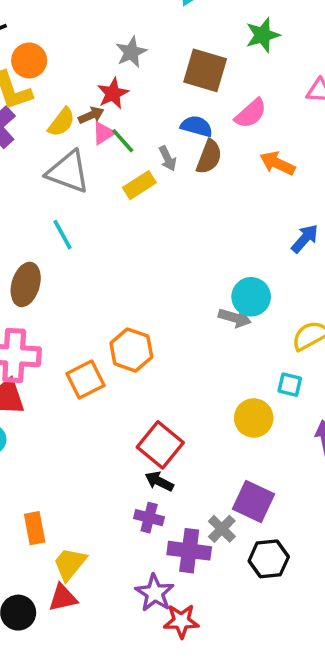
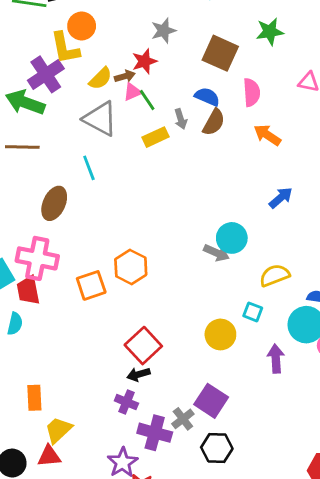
pink semicircle: (251, 113) -> (252, 92), turned -60
black arrow: (159, 481) -> (138, 374), turned -50

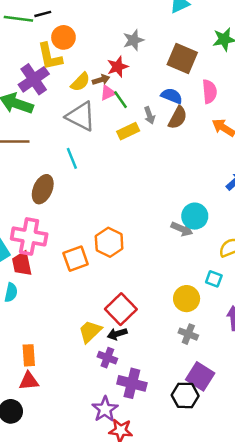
purple square: (211, 401) -> (200, 376), moved
gray cross: (183, 419) -> (188, 334), moved, turned -30
yellow trapezoid: (58, 430) -> (90, 331), moved
red triangle: (49, 456) -> (29, 381), moved

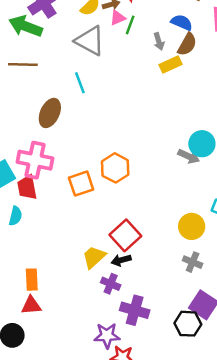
green line: (120, 100) -> (130, 25), turned 54
yellow rectangle: (128, 131) -> (170, 65), moved
purple star: (105, 409) -> (107, 336), turned 30

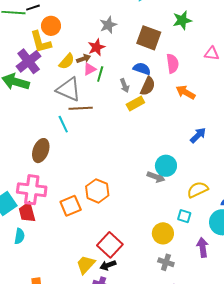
brown line: (23, 64) -> (81, 108), moved

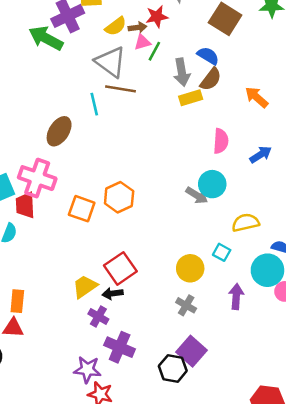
pink semicircle: (173, 64) -> (221, 141), moved
gray arrow: (125, 86) -> (182, 72), size x1.5
orange square: (71, 206) -> (82, 209), turned 30

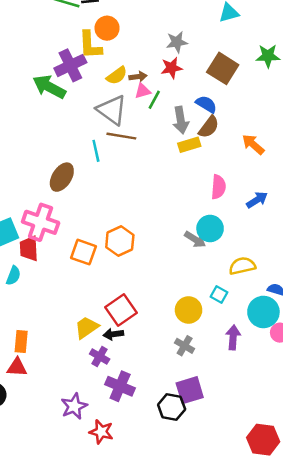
red star: (157, 17) -> (171, 68), moved
purple square: (192, 351) -> (190, 390), turned 32
purple star: (87, 370) -> (74, 406), moved, turned -30

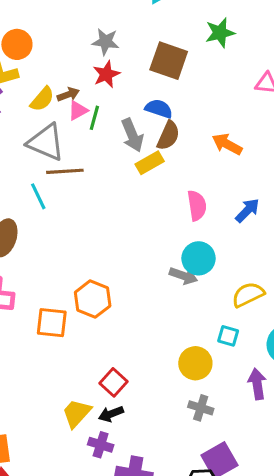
gray star: (177, 42) -> (106, 42), turned 30
red square: (121, 310) -> (113, 382), size x0.7

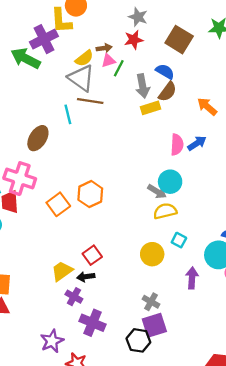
yellow semicircle: (42, 99) -> (84, 58), moved
blue arrow: (247, 210) -> (197, 143), moved
yellow semicircle: (248, 295) -> (165, 211), moved
orange square: (52, 323) -> (58, 204), turned 35
gray cross: (201, 408) -> (151, 302), moved

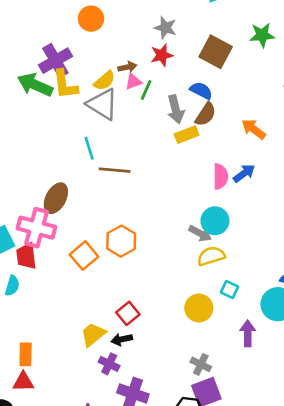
yellow L-shape: (61, 21) -> (65, 85), moved
brown line: (90, 101) -> (115, 170), moved
brown ellipse: (38, 138) -> (56, 198), moved

